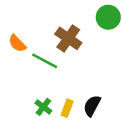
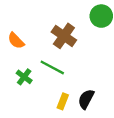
green line: (45, 61) -> (52, 67), moved
green cross: (43, 107) -> (24, 77), moved

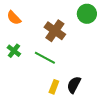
orange semicircle: (16, 41) -> (14, 18), moved
green cross: (24, 77) -> (14, 51), moved

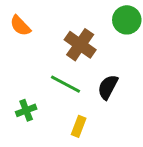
green cross: (14, 51) -> (26, 110), moved, turned 32
black semicircle: (74, 85) -> (108, 87), moved

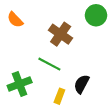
black semicircle: (108, 87) -> (82, 84), moved
green cross: (26, 110) -> (20, 84), size x1.5

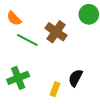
green line: (49, 64) -> (27, 40), moved

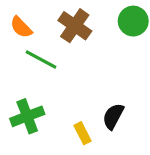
brown cross: (56, 32) -> (75, 26), moved
yellow rectangle: (55, 89) -> (83, 133), turned -48

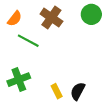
orange semicircle: (21, 27) -> (15, 19), turned -98
black semicircle: (113, 116) -> (78, 91), moved

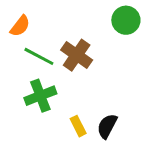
brown cross: (51, 18) -> (77, 55), moved
green cross: (19, 80) -> (40, 96), moved

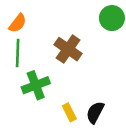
green line: (39, 56) -> (18, 53), moved, turned 64

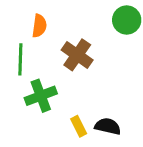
orange semicircle: (18, 23) -> (39, 26), moved, turned -30
black semicircle: (95, 112) -> (108, 126), turned 75

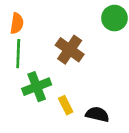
orange semicircle: (39, 26) -> (17, 23), moved
yellow rectangle: (79, 126) -> (66, 105), moved

